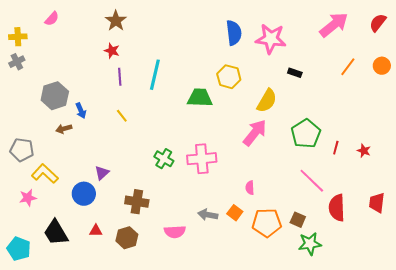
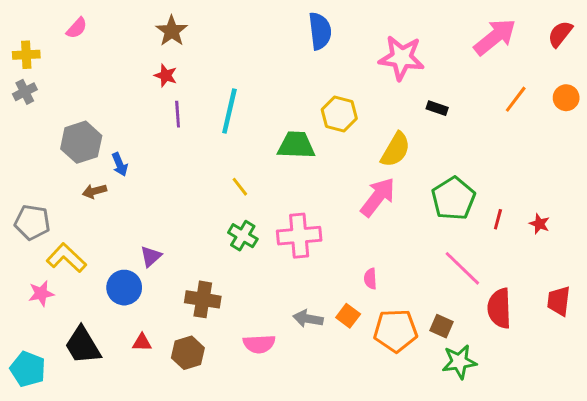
blue semicircle: (234, 33) -> (320, 31), moved
yellow line: (122, 116) -> (240, 187), moved

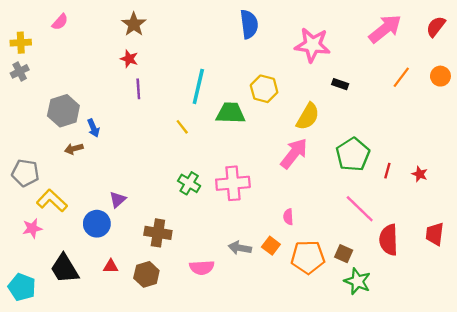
cyan line: (229, 111) -> (198, 86), moved
yellow line: (240, 187) -> (182, 127), moved
green star: (459, 362) -> (357, 281), turned 30

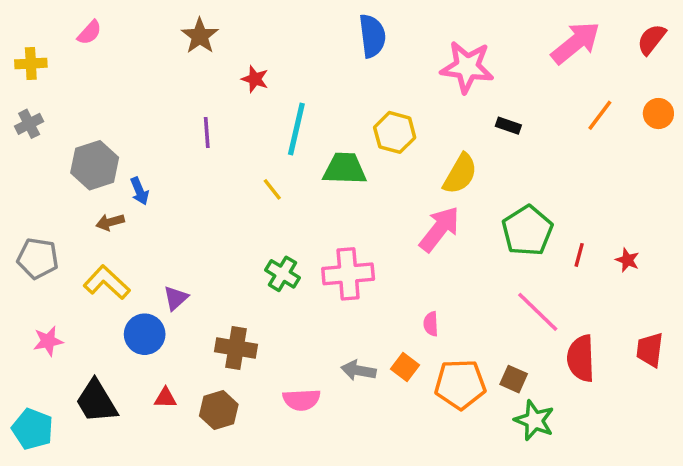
red star: (129, 59) -> (255, 79), moved
gray cross: (20, 71) -> (29, 124), moved
yellow L-shape: (52, 201) -> (107, 282), moved

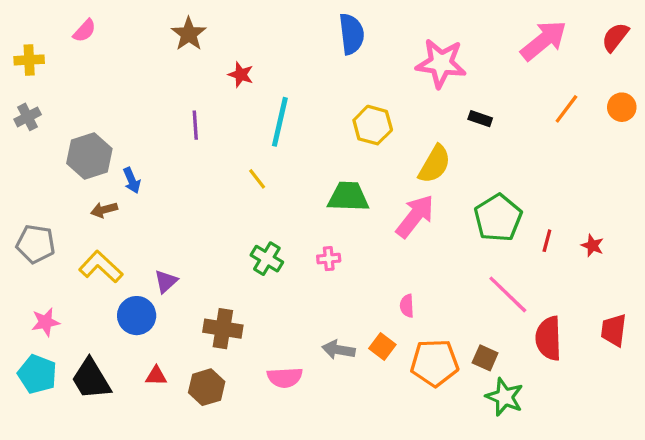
green trapezoid: (345, 169) -> (348, 197), moved
pink cross: (348, 274) -> (329, 259), size x0.5
cyan pentagon: (33, 429) -> (37, 374), moved

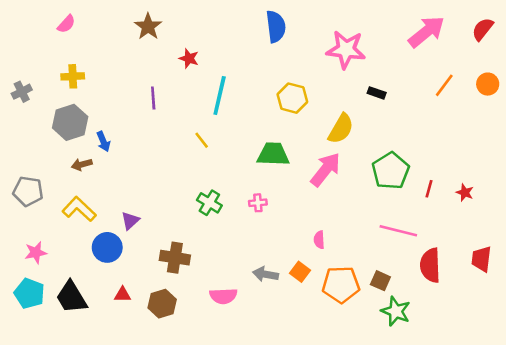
yellow cross: (29, 60) -> (73, 76), moved
pink line: (508, 294) -> (398, 231), turned -30

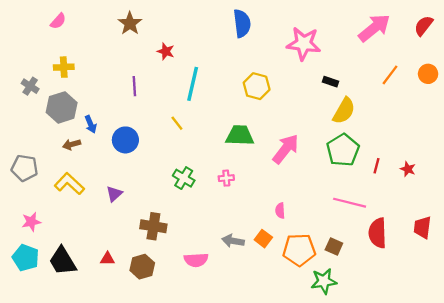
gray cross: (22, 92) -> (30, 86), moved, turned -30
yellow semicircle: (341, 129) -> (344, 111), moved
blue circle: (107, 247) -> (125, 140), moved
green star: (396, 311) -> (324, 281), moved, turned -30

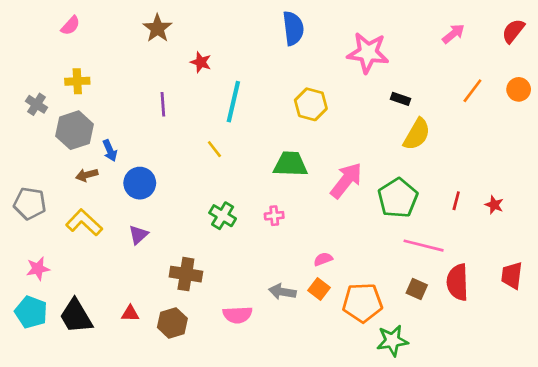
pink arrow: (374, 28) -> (453, 34), size x0.6
blue circle: (125, 140) -> (140, 183), moved
green pentagon: (343, 150) -> (398, 198), moved
pink semicircle: (280, 211) -> (323, 259), moved, turned 72
brown square: (334, 246) -> (417, 289), moved

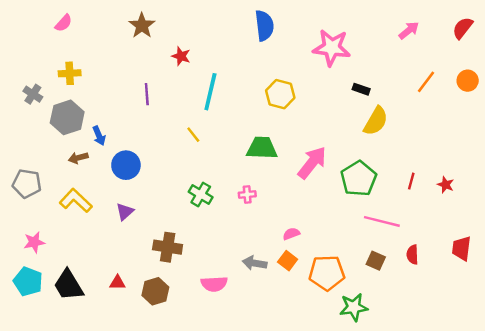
red semicircle: (458, 282) -> (412, 255), size x0.6

